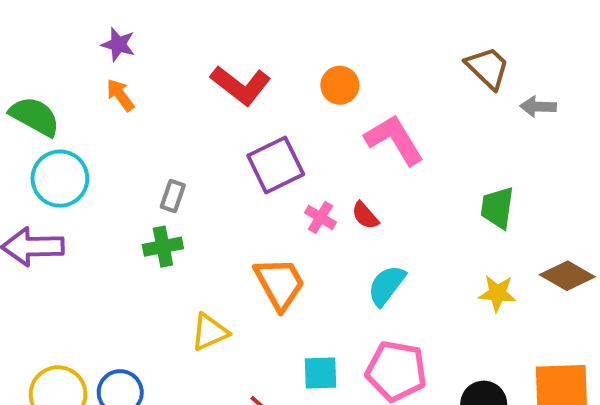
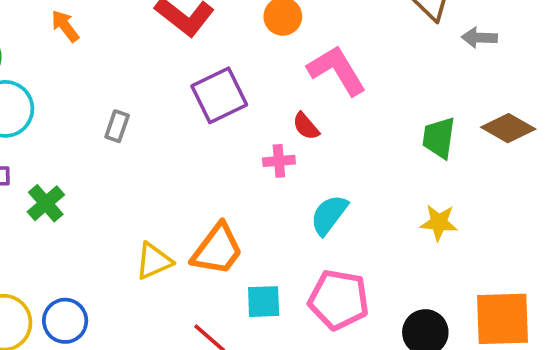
red semicircle: (365, 215) -> (306, 126), moved
pink cross: (320, 217) -> (279, 161), moved, turned -36
green cross: (163, 247) -> (46, 203), moved, turned -30
brown diamond: (567, 276) -> (508, 128), moved
orange trapezoid: (280, 284) -> (217, 250), moved, turned 66

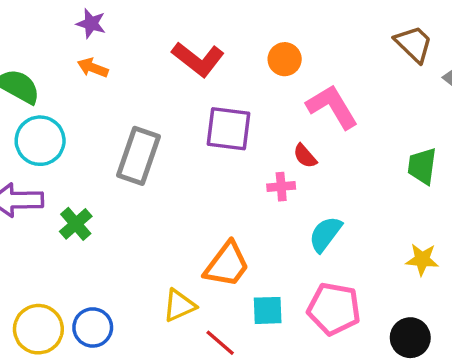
orange arrow: (65, 26) -> (93, 68), turned -32
purple square: (219, 95) -> (229, 129), turned 33
gray rectangle: (117, 126) -> (139, 156), size x2.0
yellow star: (439, 223) -> (422, 260), moved
yellow triangle: (154, 261) -> (179, 305), moved

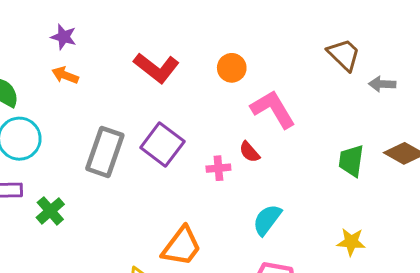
purple square: (229, 129) -> (162, 145), moved, turned 30
pink cross: (281, 187) -> (218, 168), moved

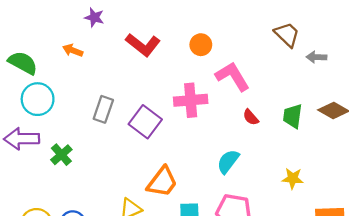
purple star: (64, 37) -> (94, 17), moved
purple square: (162, 145) -> (145, 122), moved
gray rectangle: (105, 152) -> (103, 109), size x0.7
red semicircle: (249, 152) -> (251, 117), moved
pink cross: (218, 168) -> (191, 100), moved, size x1.8

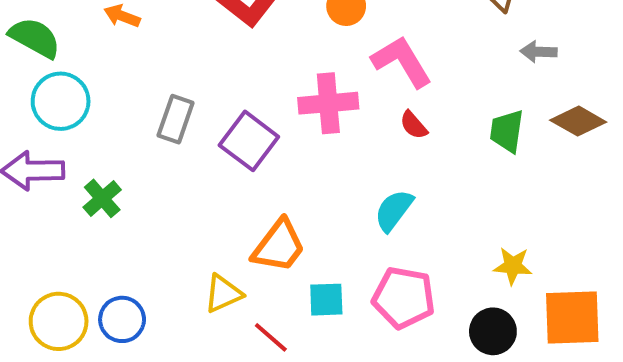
gray arrow: (316, 57) -> (539, 52), moved
red semicircle: (251, 117) -> (414, 125), moved
yellow star: (293, 178) -> (513, 266), moved

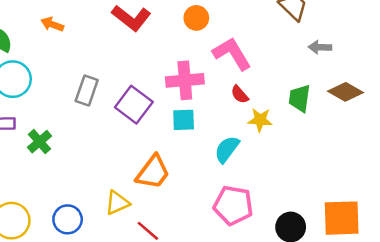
yellow star: (513, 266) -> (260, 120), moved
cyan square: (326, 300) -> (184, 120), moved
blue circle: (122, 319) -> (68, 219), moved

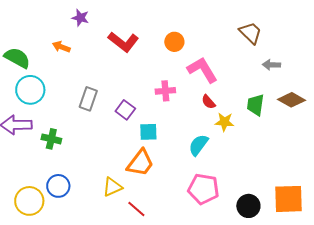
pink cross: (185, 80) -> (165, 91), size x0.7
purple square: (134, 105) -> (125, 110), size x0.7
cyan square: (184, 120) -> (148, 132), moved
green cross: (39, 142) -> (51, 139), turned -36
blue circle: (68, 219) -> (58, 186), moved

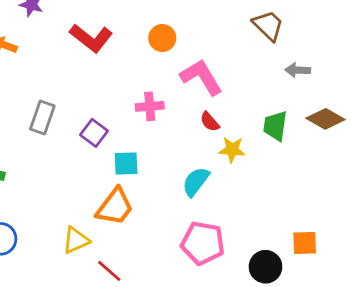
orange square: (288, 199) -> (305, 243), moved, size x0.6

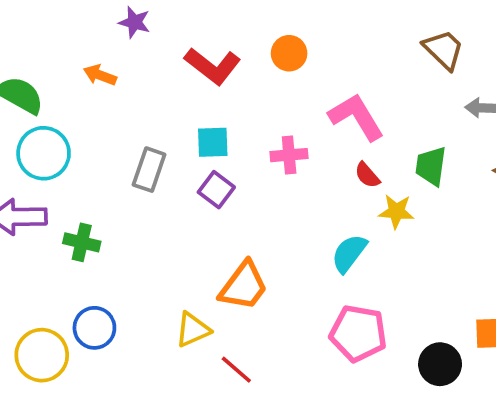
orange circle: (162, 38) -> (289, 53), moved
green trapezoid: (275, 126) -> (431, 166), moved
cyan square: (126, 164) -> (213, 142), moved

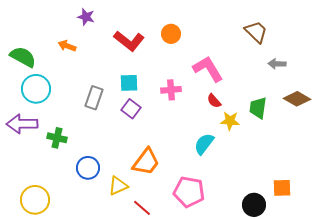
green trapezoid: (431, 166) -> (258, 108), moved
blue circle: (94, 328) -> (88, 168), moved
pink pentagon: (358, 333) -> (189, 192), moved

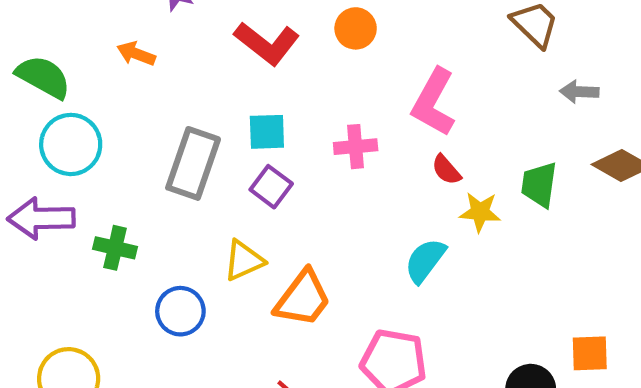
pink L-shape: (208, 69) -> (434, 102), turned -120
gray rectangle: (94, 98) -> (193, 163), size x1.4
yellow triangle: (118, 186) -> (244, 261), moved

